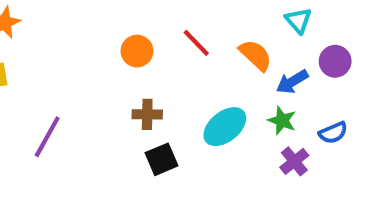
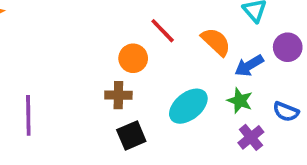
orange circle: (137, 51) -> (133, 58), moved
blue semicircle: (333, 133) -> (286, 112), turned 45
purple line: (47, 137) -> (28, 115), turned -30

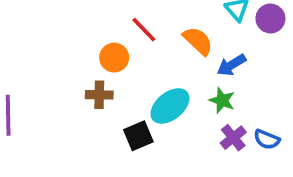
purple circle: (288, 47) -> (270, 18), moved
blue semicircle: (286, 112) -> (267, 139), moved
black square: (131, 136) -> (138, 136), moved

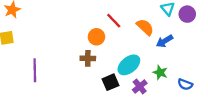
green star: (222, 100) -> (160, 72), moved
purple cross: (233, 138) -> (140, 87), moved

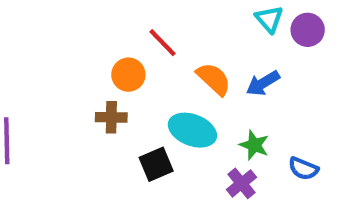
orange semicircle: (145, 27) -> (214, 79), moved
cyan ellipse: (129, 65) -> (192, 130), turned 60
purple cross: (140, 87) -> (241, 183), moved

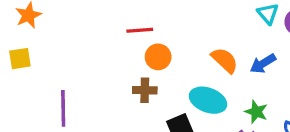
red line: (163, 43) -> (140, 30), moved, turned -50

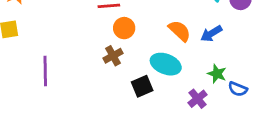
brown cross: (145, 90) -> (113, 56), turned -30
green star: (256, 112) -> (217, 74), moved

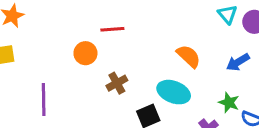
orange circle: (124, 28) -> (85, 53), moved
blue arrow: (211, 34) -> (238, 62), moved

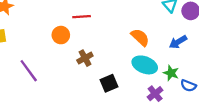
cyan ellipse: (174, 92) -> (145, 65), moved
purple line: (44, 100) -> (29, 71), turned -35

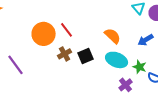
red line: (82, 17) -> (67, 30), moved, turned 56
orange circle: (61, 35) -> (44, 34), size x1.5
black square: (109, 83) -> (86, 56), moved

